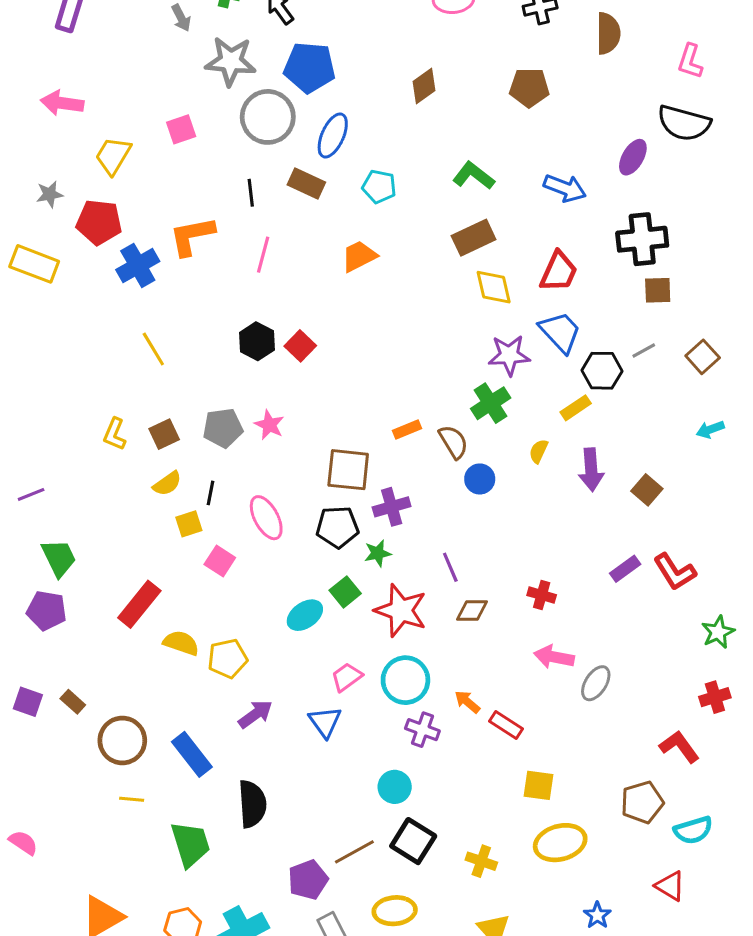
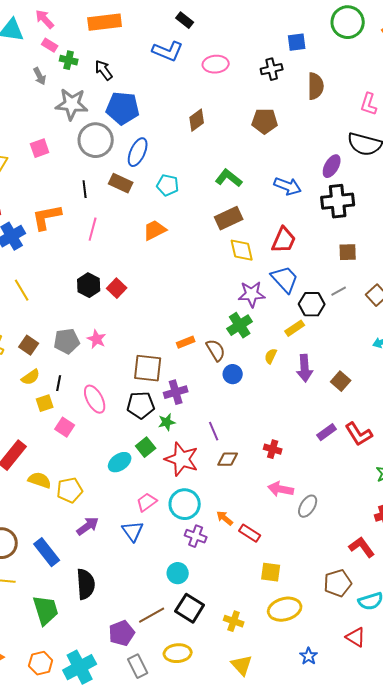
black cross: (642, 239) -> (338, 201), moved
brown square: (164, 434) -> (29, 345), turned -30

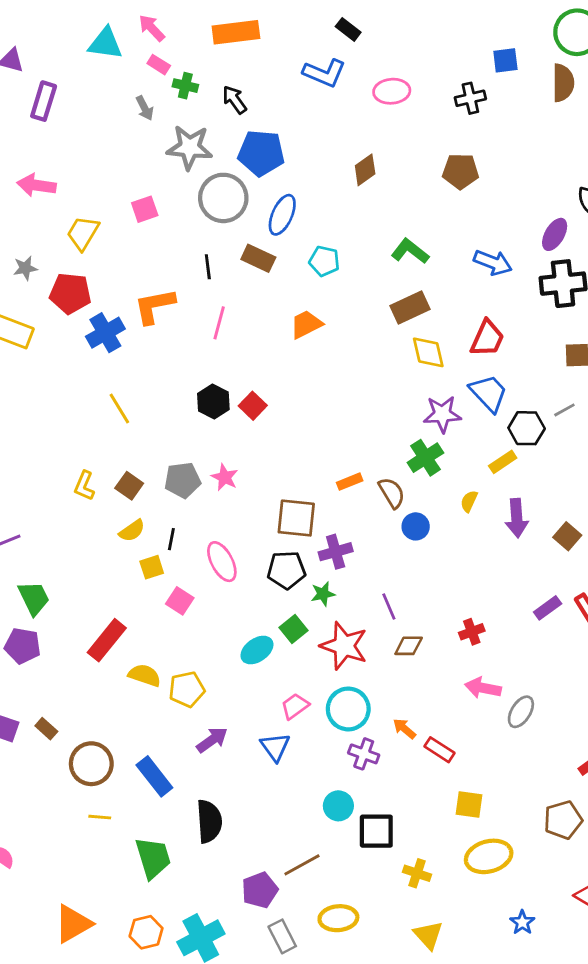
brown semicircle: (316, 86) -> (563, 83), moved
red cross: (273, 449) -> (472, 632), turned -36
black square: (190, 608) -> (376, 831), moved, turned -32

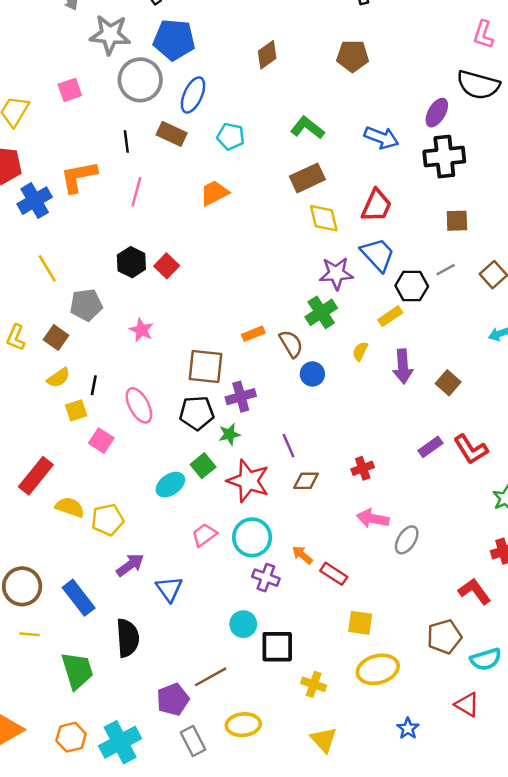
gray pentagon: (183, 480) -> (86, 305), moved
blue triangle: (275, 747) -> (169, 589), moved

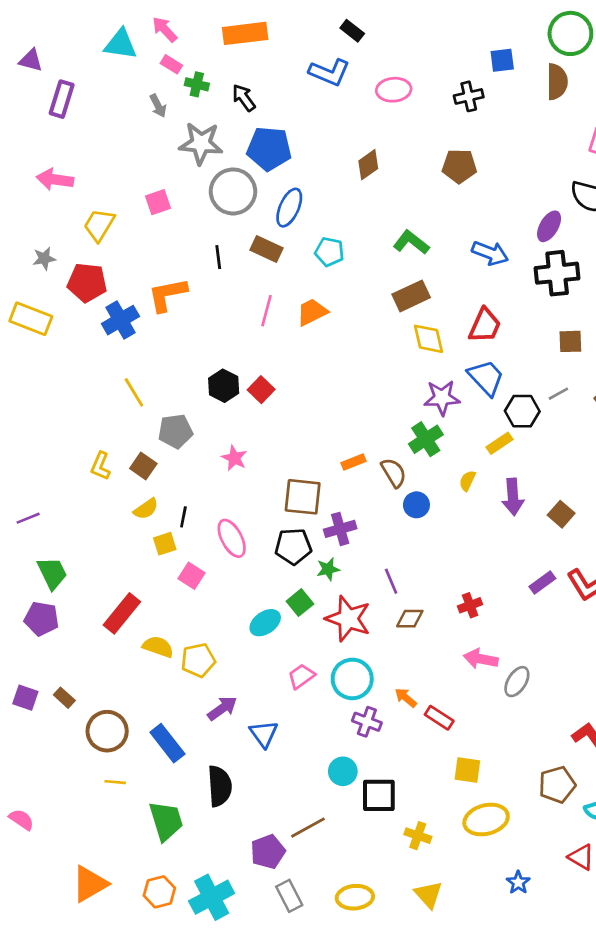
pink line: (136, 192) -> (266, 311), moved
yellow ellipse: (243, 725) -> (355, 897), moved

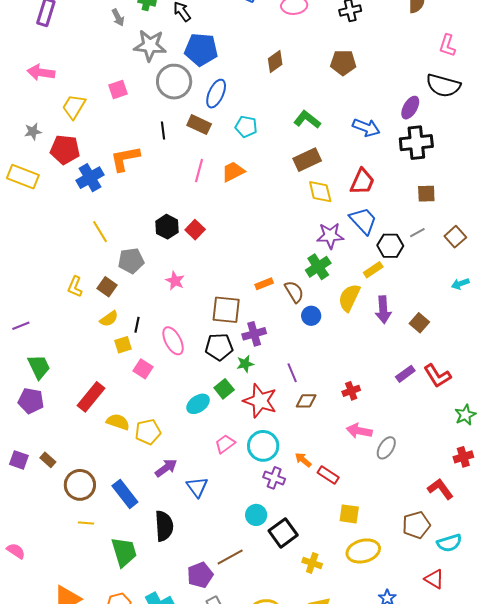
yellow semicircle: (467, 481) -> (349, 298), size x1.8
black square: (379, 795) -> (283, 533), turned -36

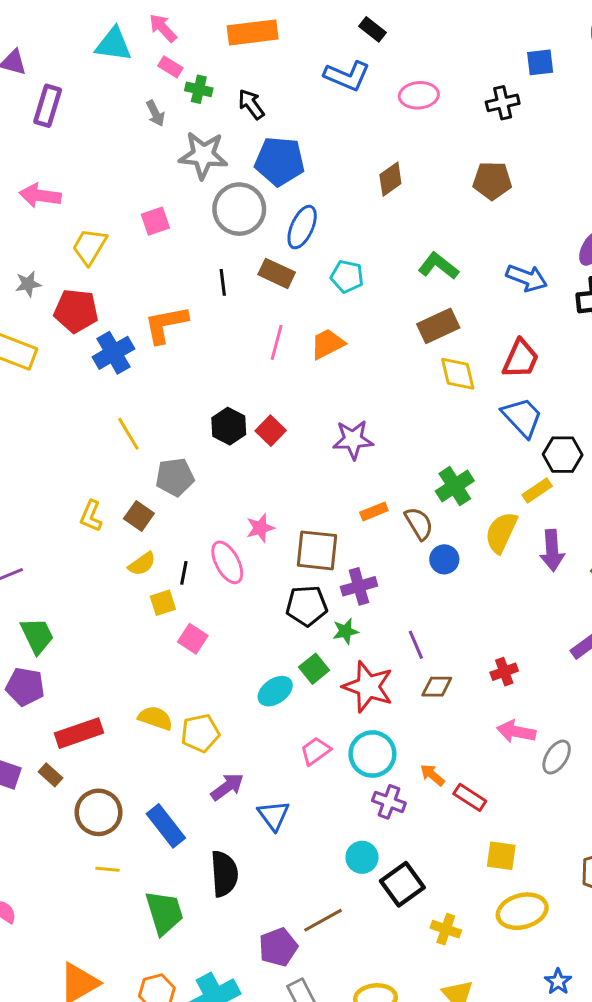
purple star: (330, 236) -> (353, 440), moved
pink star: (175, 281) -> (260, 528), moved, turned 30
pink ellipse: (173, 341) -> (227, 562), moved
red rectangle: (91, 397) -> (79, 733), moved, turned 32

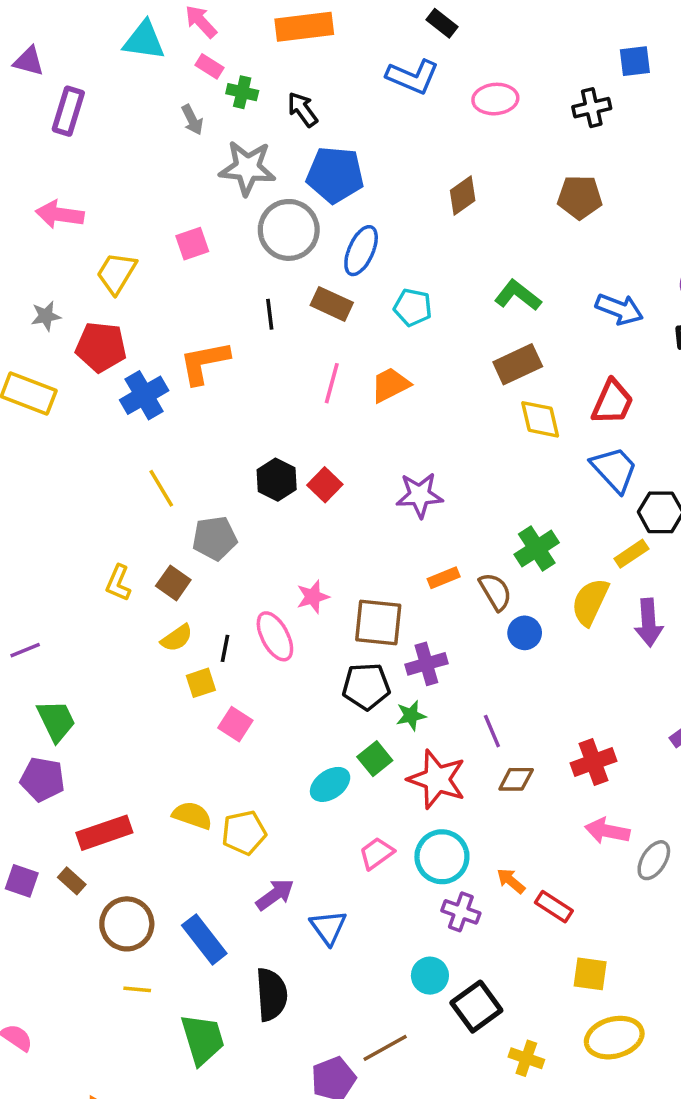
red cross: (504, 672) -> (594, 762), size x1.4

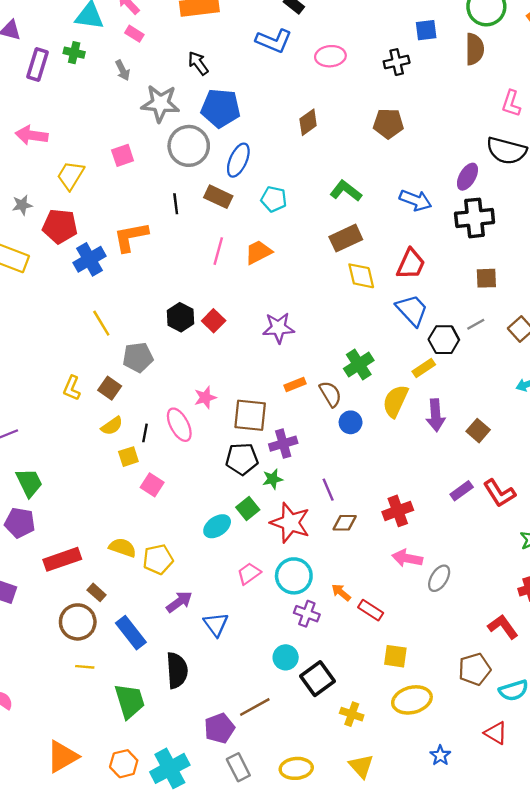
green cross: (242, 92) -> (74, 53), moved
brown rectangle: (72, 881) -> (97, 592), moved

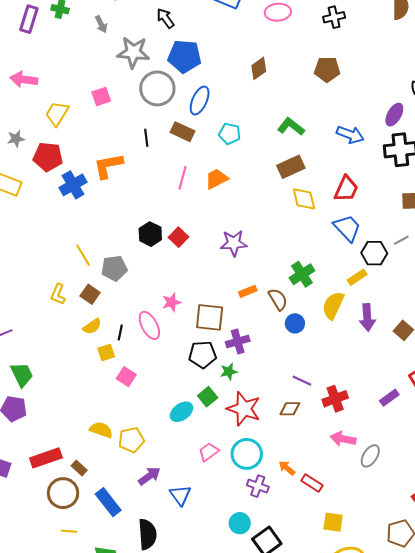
yellow line: (101, 323) -> (83, 255), moved
purple line: (328, 490) -> (302, 381), moved, turned -42
purple rectangle: (462, 491) -> (389, 398), moved
red rectangle: (62, 559) -> (46, 458), moved

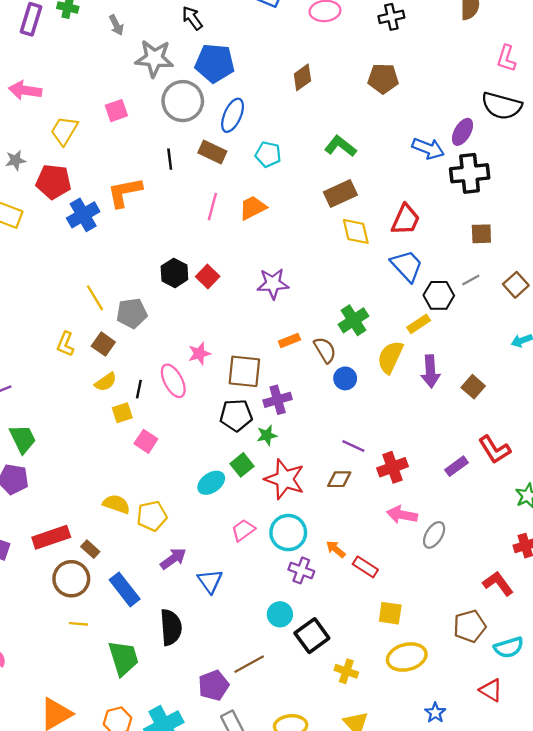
blue arrow: (350, 135) -> (428, 148), moved

